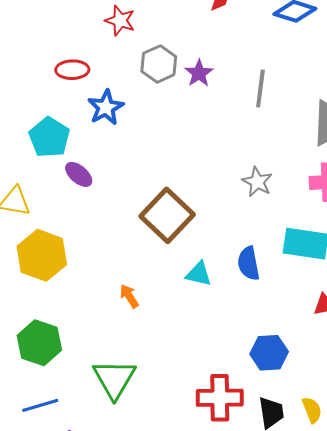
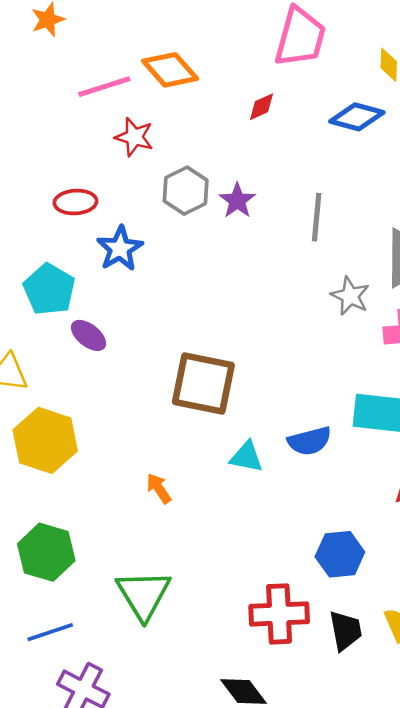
gray star: (257, 182) -> (350, 296), moved
brown square: (167, 215) -> (203, 383), turned -30
blue semicircle: (249, 263) -> (310, 441), turned -92

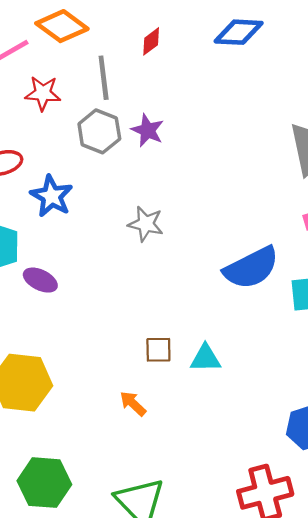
gray line: (317, 217) -> (104, 78), moved
gray star: (350, 296) -> (146, 224), moved
brown square: (203, 383) -> (158, 350), moved, size x0.5
blue semicircle: (310, 441) -> (251, 268), moved, size x1.4

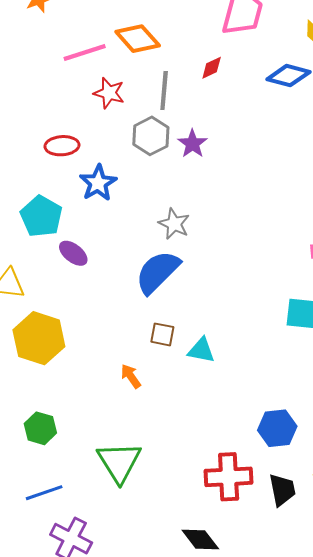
blue semicircle: (251, 268) -> (157, 272), moved, turned 150
green hexagon: (44, 483) -> (40, 428), size x0.7

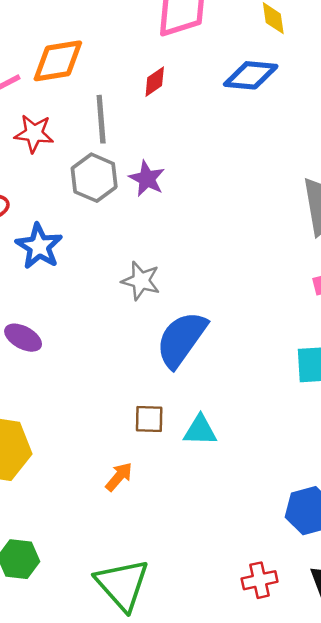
orange diamond: (138, 39) -> (58, 61), turned -48
blue semicircle: (157, 272) -> (181, 339), moved
orange arrow: (131, 376) -> (119, 477), turned 85
red cross: (229, 477) -> (260, 580), size x0.6

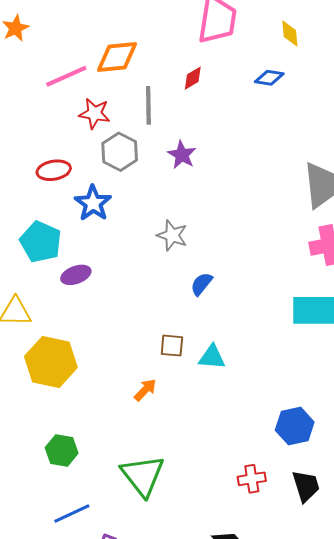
blue diamond: (251, 75) -> (269, 78), size x0.7
gray hexagon: (94, 178) -> (120, 152), moved
purple ellipse: (23, 338) -> (76, 275), turned -52
blue semicircle: (181, 339) -> (201, 284), size x0.5

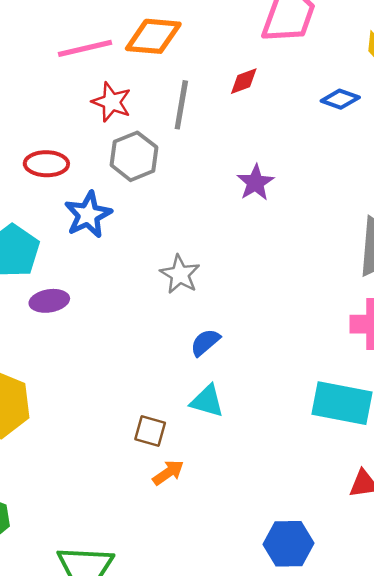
purple star: (182, 155) -> (255, 183), moved
brown square: (172, 346) -> (150, 431), moved
cyan triangle: (212, 357) -> (207, 401), moved
orange arrow: (145, 390) -> (168, 473), moved

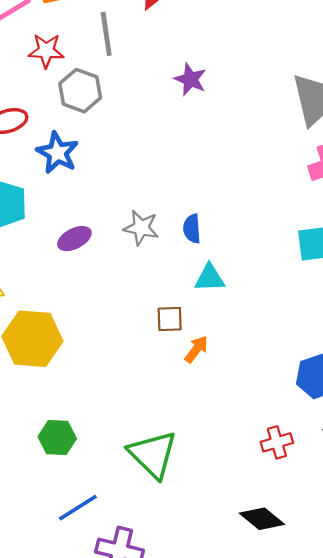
gray star: (180, 274) -> (141, 228), moved
purple ellipse: (49, 301) -> (74, 239), moved
blue semicircle: (205, 342) -> (192, 229), turned -36

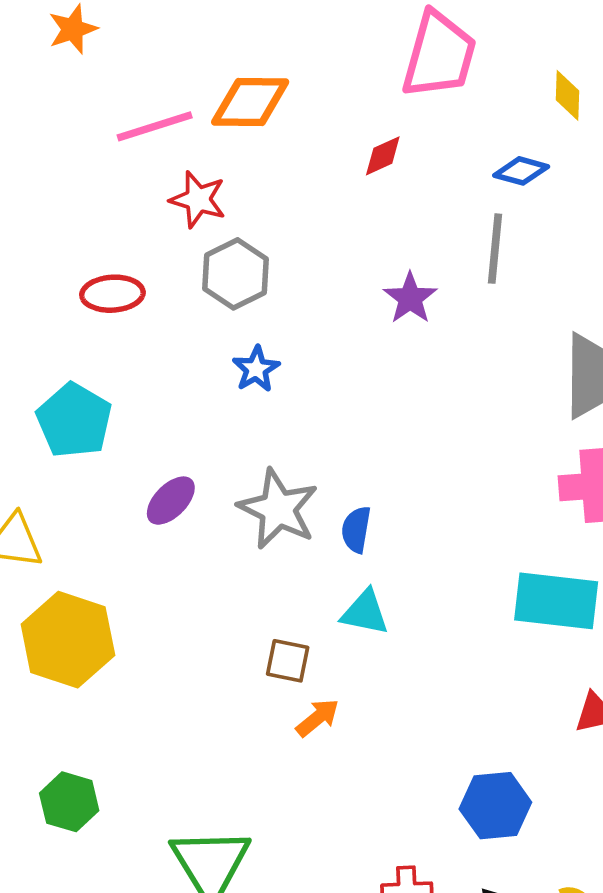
gray line: (106, 34) -> (495, 249), moved
blue star: (57, 153) -> (256, 369), moved, size x0.7
gray star: (141, 228) -> (278, 509), size x1.4
purple ellipse: (74, 239) -> (171, 501), turned -32

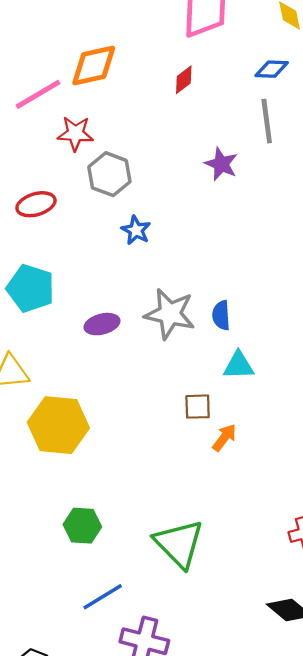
purple ellipse: (171, 501) -> (102, 324), turned 44

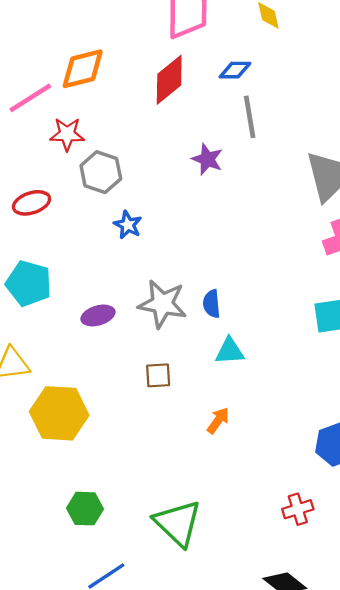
blue diamond: (272, 69) -> (235, 70), moved
red diamond: (184, 80) -> (169, 80), size x1.8
brown square: (198, 407) -> (158, 375), moved

